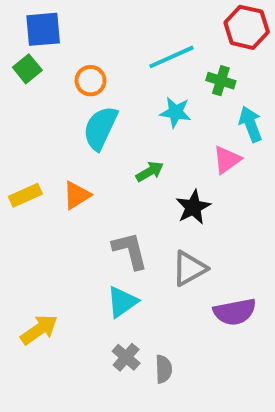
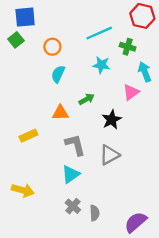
cyan semicircle: (100, 128) -> (58, 74), size x0.7
yellow rectangle: (25, 195) -> (28, 136), moved
orange triangle: (77, 195) -> (60, 113), moved, turned 30
purple semicircle: (235, 312) -> (136, 222), moved, turned 150
yellow arrow: (39, 330) -> (23, 190), turned 50

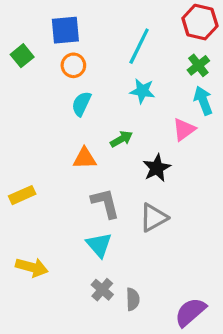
blue square: (25, 17) -> (65, 30), moved
cyan line: (99, 33) -> (139, 46), turned -40
green cross: (128, 47) -> (198, 65), moved, turned 35
yellow rectangle: (28, 136) -> (22, 195), moved
cyan triangle: (71, 174) -> (99, 245), turned -36

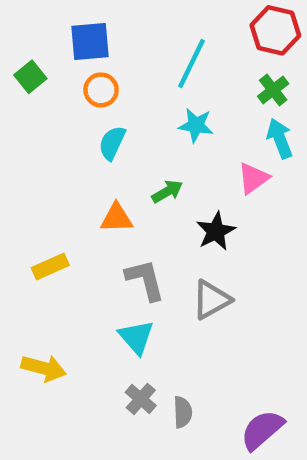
yellow rectangle: (22, 195) -> (50, 267), moved

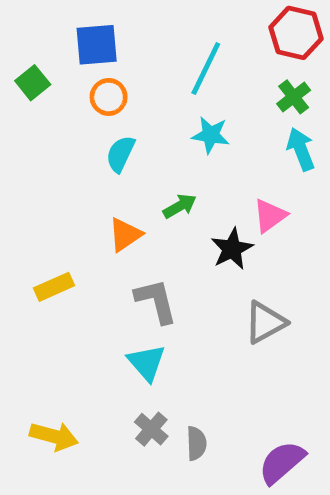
pink triangle: (253, 178) -> (270, 216), moved
orange triangle: (116, 218) -> (125, 235), turned -32
gray triangle: (211, 300) -> (265, 322), moved
yellow arrow: (44, 368) -> (54, 436), moved

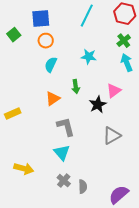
cyan line: (206, 68) -> (87, 16), moved
green arrow: (180, 206) -> (76, 87), turned 112
yellow rectangle: (54, 287) -> (13, 114), moved
yellow arrow: (54, 436) -> (24, 169), moved

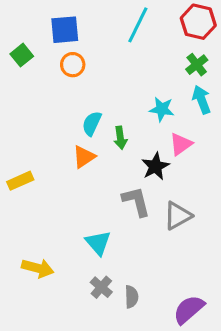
cyan star: (89, 57) -> (162, 109), moved
cyan semicircle: (51, 65) -> (92, 123), moved
gray L-shape: (66, 127) -> (136, 201), moved

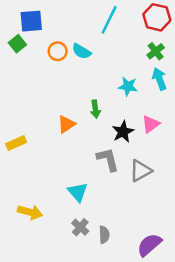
blue square: (65, 30) -> (31, 21), moved
cyan semicircle: (92, 123) -> (81, 51), moved, turned -84
pink triangle: (181, 144) -> (151, 124), moved

